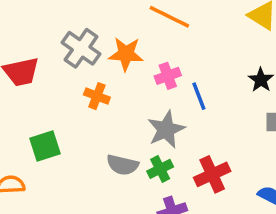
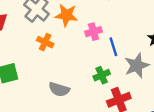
gray star: (166, 129) -> (137, 66), moved
green cross: (160, 169) -> (102, 75), moved

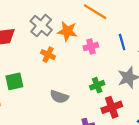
blue line: (113, 47) -> (122, 42), moved

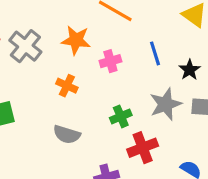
gray cross: (41, 26) -> (25, 46), moved
orange cross: (48, 55) -> (67, 86), moved

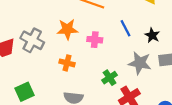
pink cross: (110, 61) -> (95, 40), turned 32
gray star: (165, 104) -> (140, 63), turned -30

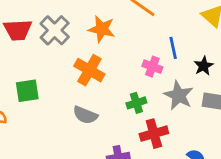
pink cross: (95, 40) -> (152, 67), moved
orange cross: (67, 63) -> (89, 70), size x1.5

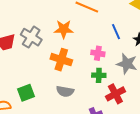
pink cross: (152, 67) -> (98, 53), moved
green square: (27, 91) -> (26, 93), moved
green cross: (136, 103) -> (99, 75), turned 32

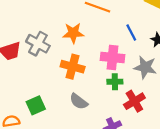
pink cross: (98, 53) -> (113, 57), size x1.5
gray semicircle: (65, 91) -> (79, 101), turned 30

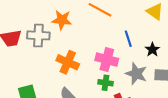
orange star: (73, 33) -> (62, 20), moved
gray cross: (38, 44) -> (38, 35), turned -35

